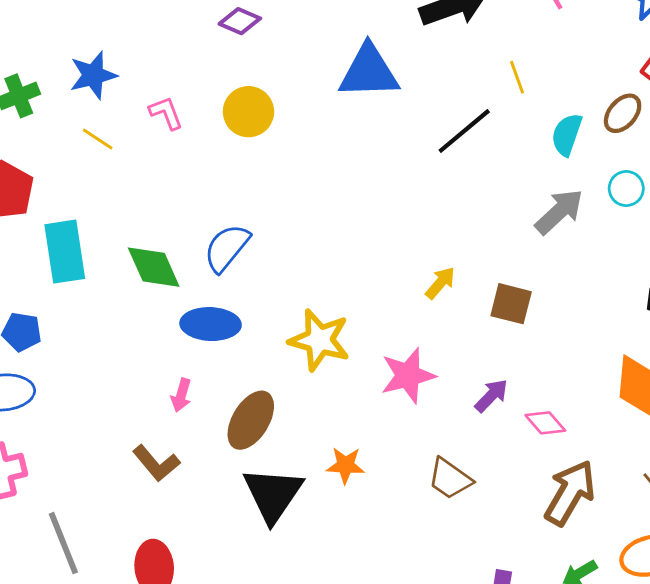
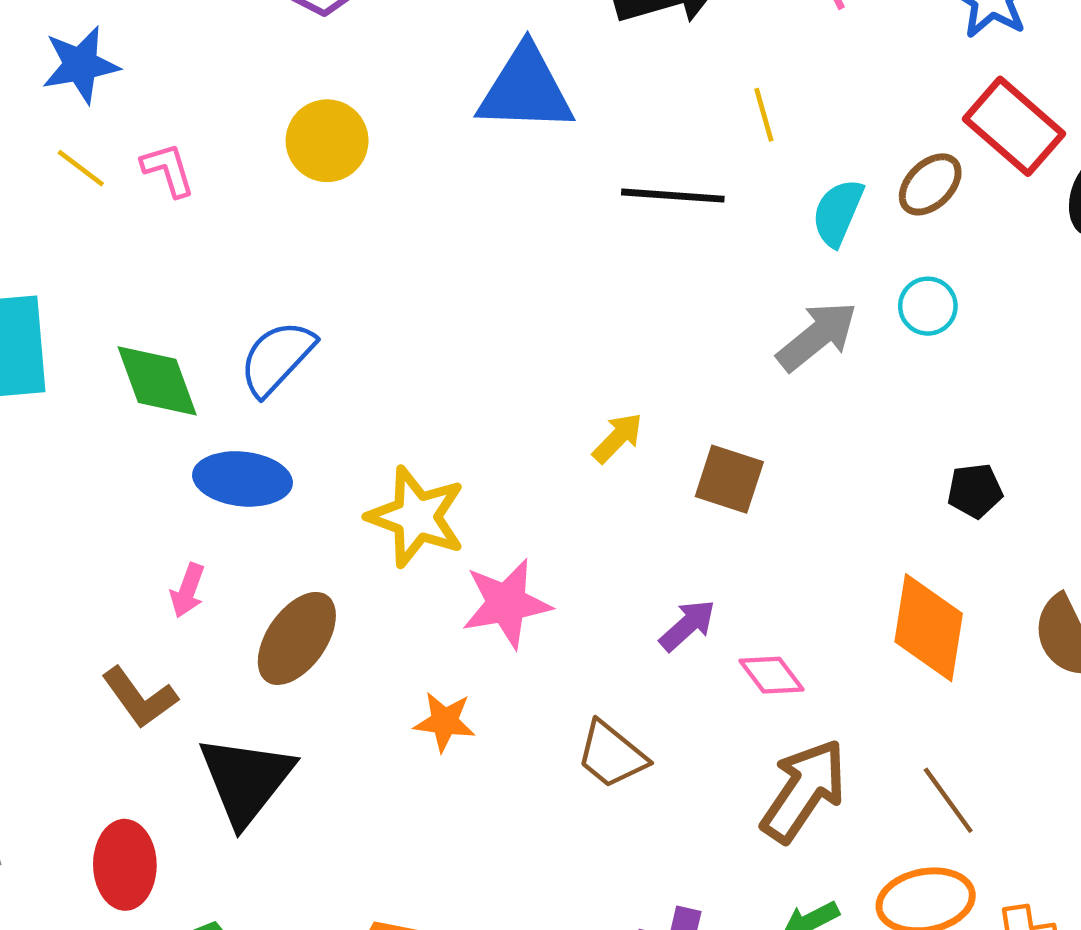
pink L-shape: (166, 113) -> (168, 170), moved
black line: (464, 131) -> (673, 196), turned 40
pink star: (408, 376) -> (506, 603), moved
black triangle: (273, 494) -> (246, 780), moved

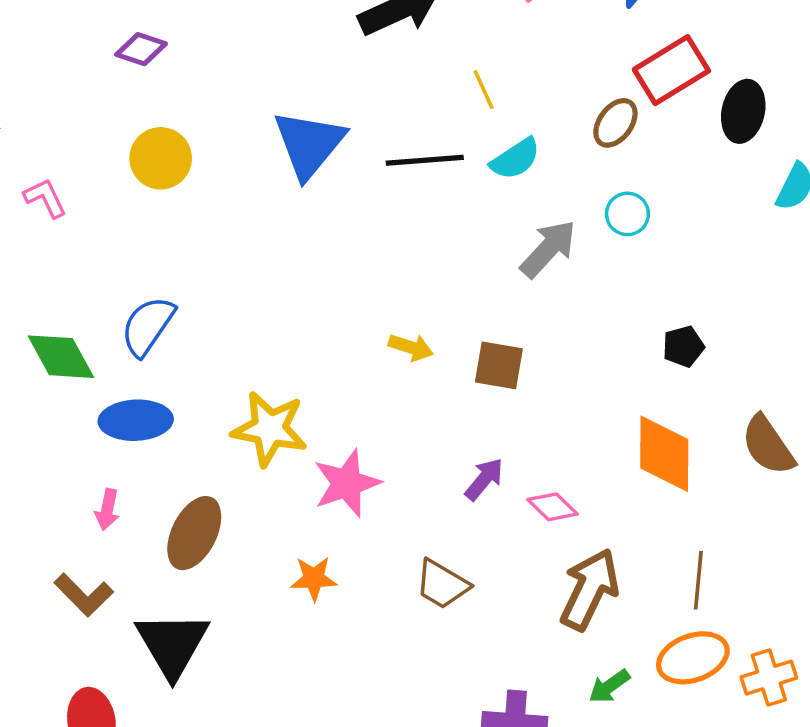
blue triangle: (526, 89) -> (309, 144), moved, turned -44
red rectangle: (1014, 126) -> (671, 70), turned -64
cyan semicircle: (838, 213) -> (515, 159), moved, turned -138
yellow arrow: (618, 438) -> (411, 347), turned 72
brown line: (948, 800) -> (698, 580), turned 50

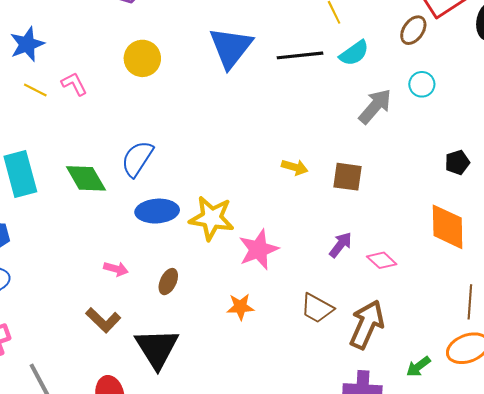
blue ellipse: (136, 420) -> (157, 211), moved
pink arrow: (107, 510) -> (116, 269), turned -85
brown ellipse: (194, 533) -> (168, 282), size x0.6
brown arrow: (590, 589) -> (367, 324), moved

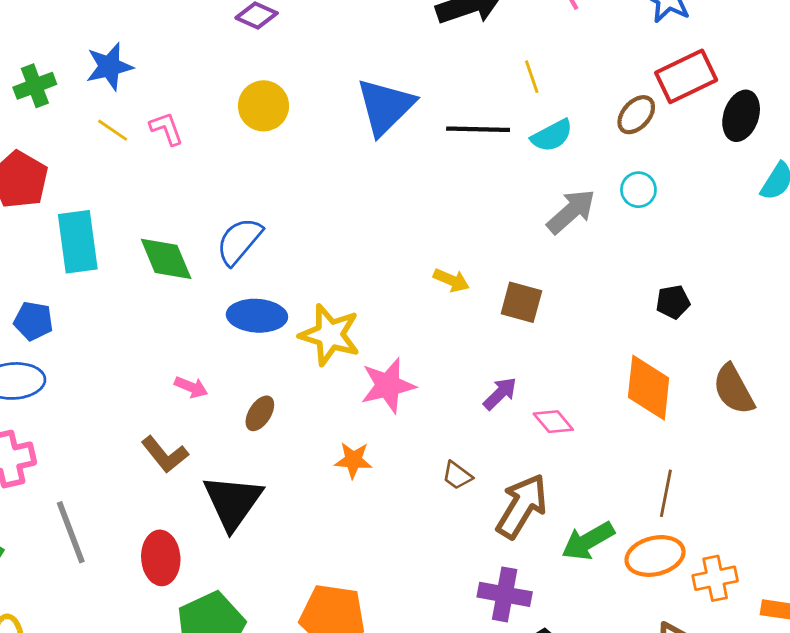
brown trapezoid: (317, 308) -> (457, 475), size x0.7
green arrow: (418, 367) -> (588, 541), moved, size x1.5

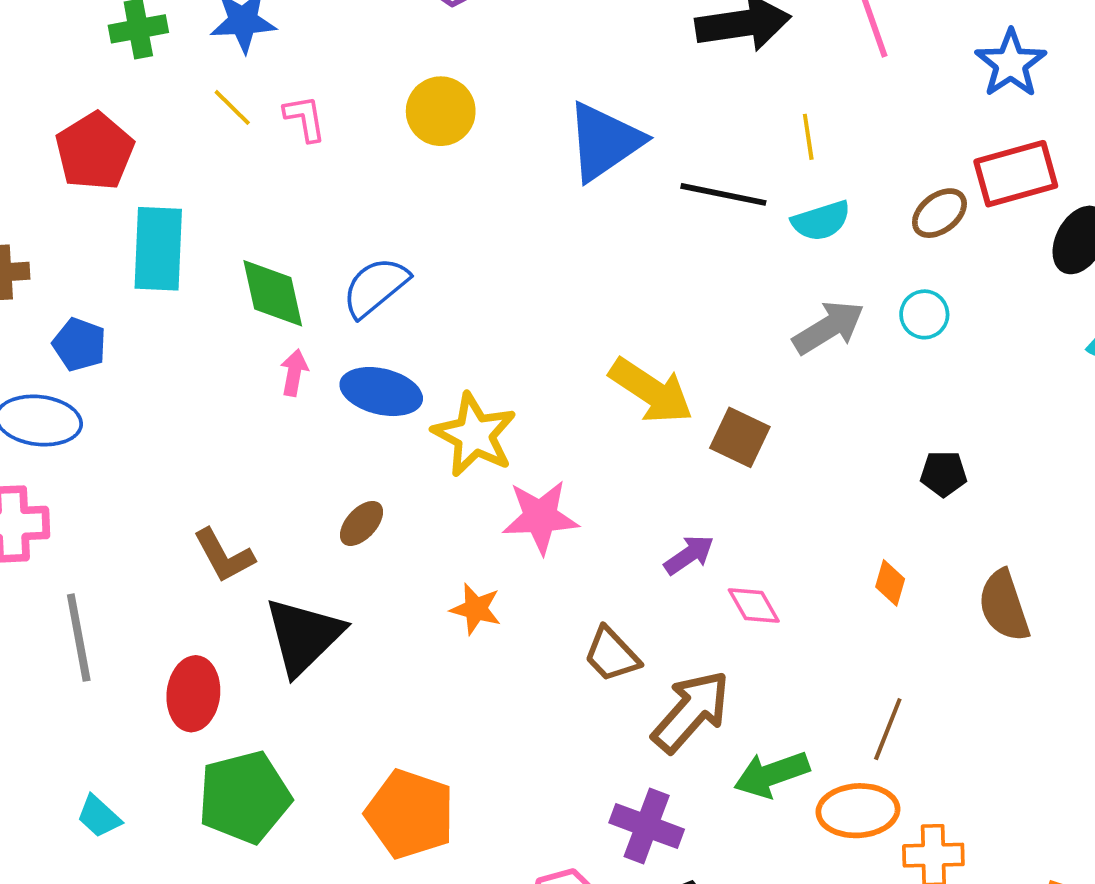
yellow arrow: (451, 280) -> (651, 391), size x1.8
pink arrow: (191, 387) -> (294, 373), moved, turned -112
orange diamond: (649, 388) -> (890, 583), size x0.5
brown trapezoid: (457, 475) -> (612, 655), size x1.4

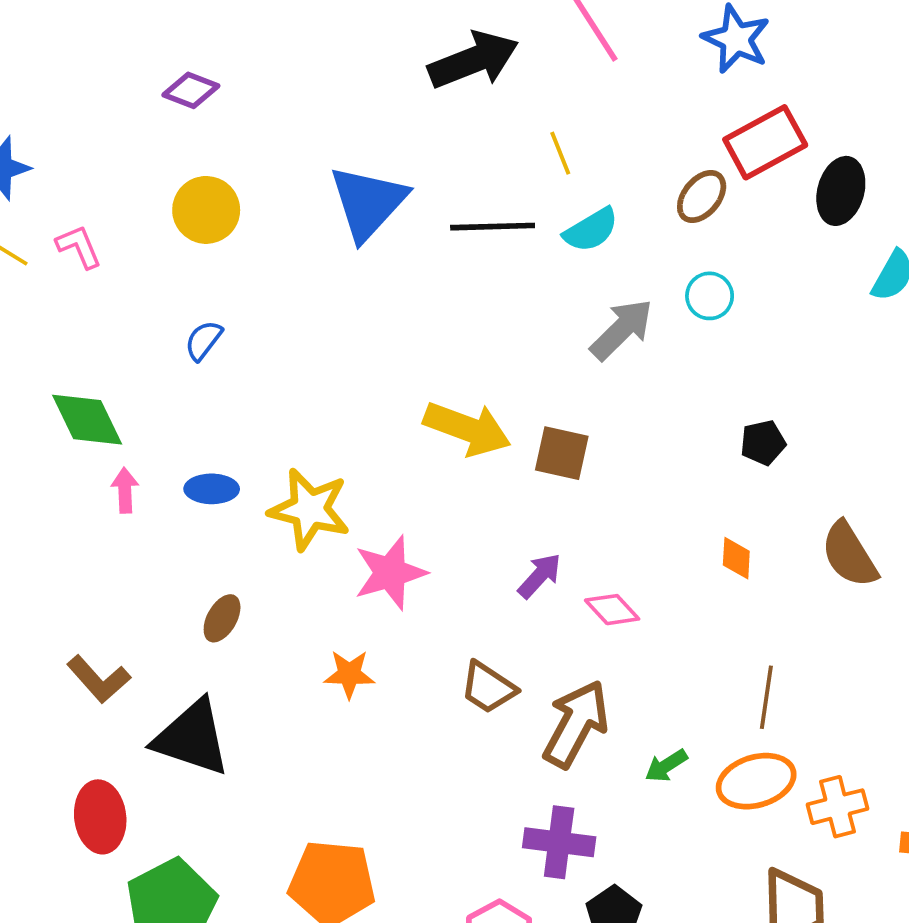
blue semicircle: (375, 287) -> (203, 340), moved, size x0.6
blue ellipse: (381, 392) -> (212, 489), size x0.7
black triangle: (304, 636) -> (192, 738), turned -44
green arrow: (772, 774) -> (666, 766), size x0.6

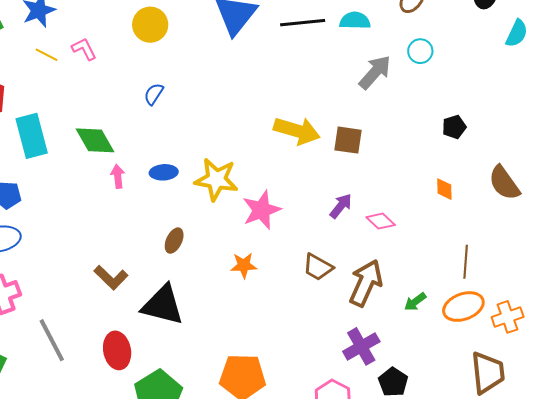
cyan semicircle: (591, 230) -> (355, 21), turned -144
purple cross: (559, 842) -> (361, 346), turned -33

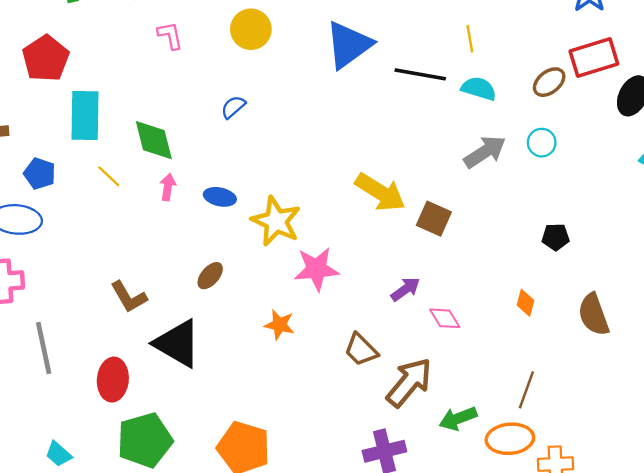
yellow line: (47, 55) -> (109, 176), moved
green arrow: (415, 302) -> (458, 418), size x1.4

